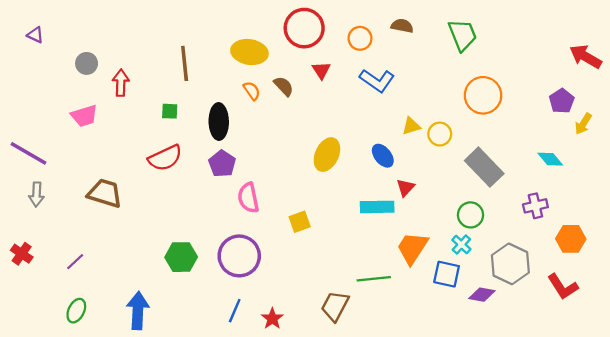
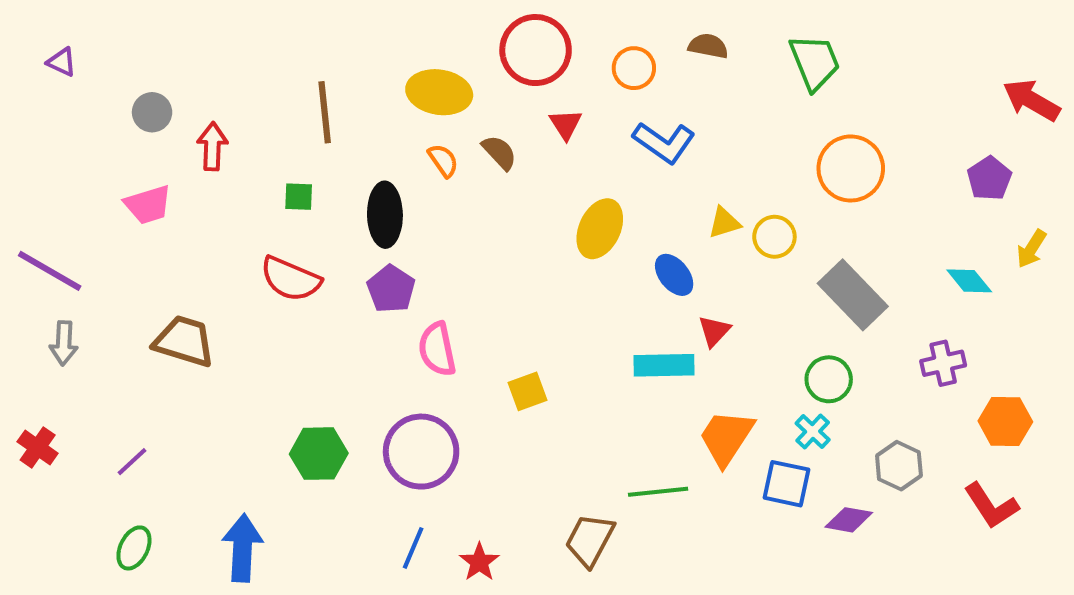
yellow arrow: (583, 124) -> (1031, 249), moved
yellow ellipse: (327, 155) -> (600, 229), moved
red semicircle: (165, 158) -> (291, 279), turned 48
gray hexagon: (510, 264) -> (899, 466), size x0.7

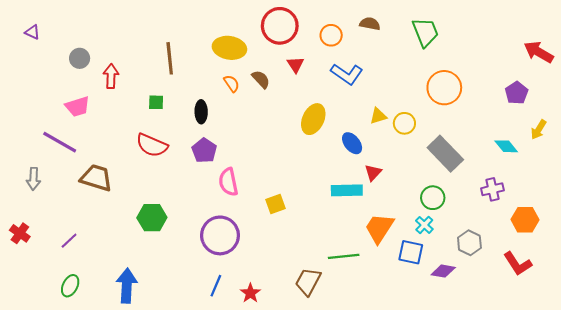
black ellipse: (385, 215) -> (201, 112), size x0.7
purple line: (50, 271) -> (60, 142), moved
green hexagon: (319, 454) -> (152, 218), moved

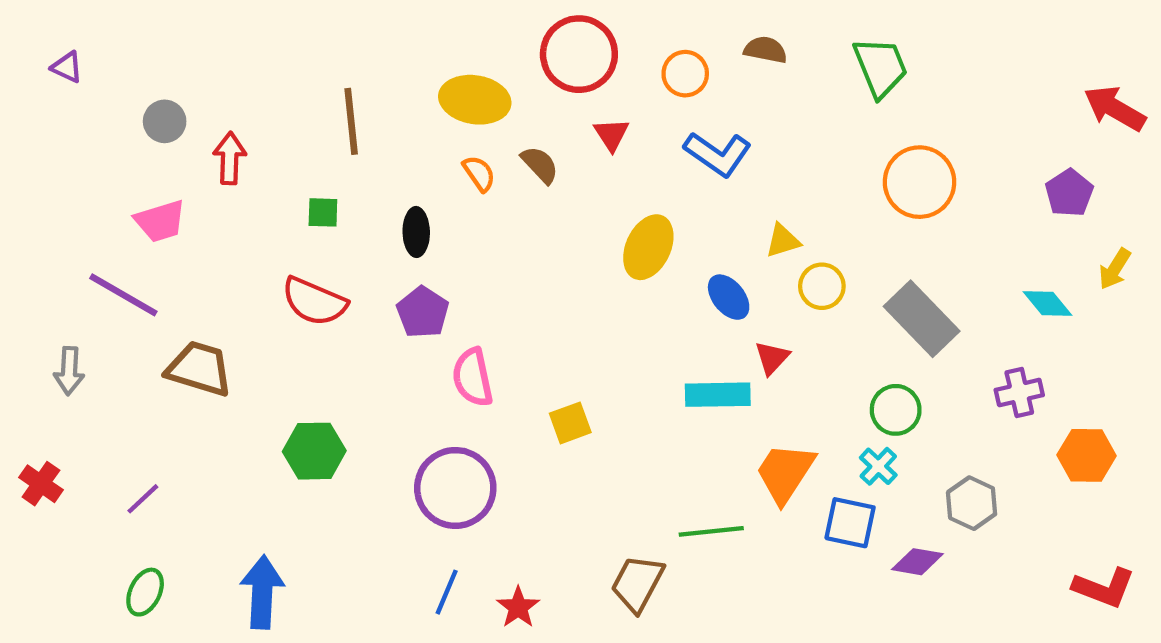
yellow circle: (404, 123) -> (822, 286), moved
red L-shape: (518, 264) -> (1104, 588), moved, turned -36

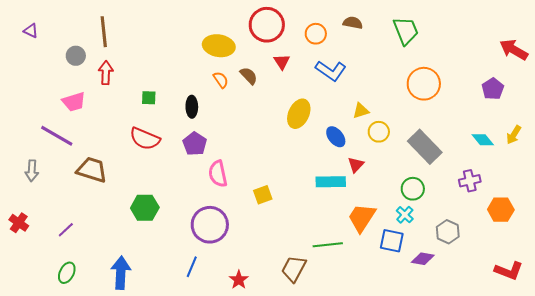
brown line: (351, 121) -> (104, 32), moved
yellow arrow: (1115, 269) -> (514, 135), moved
blue line: (447, 592) -> (192, 267), moved

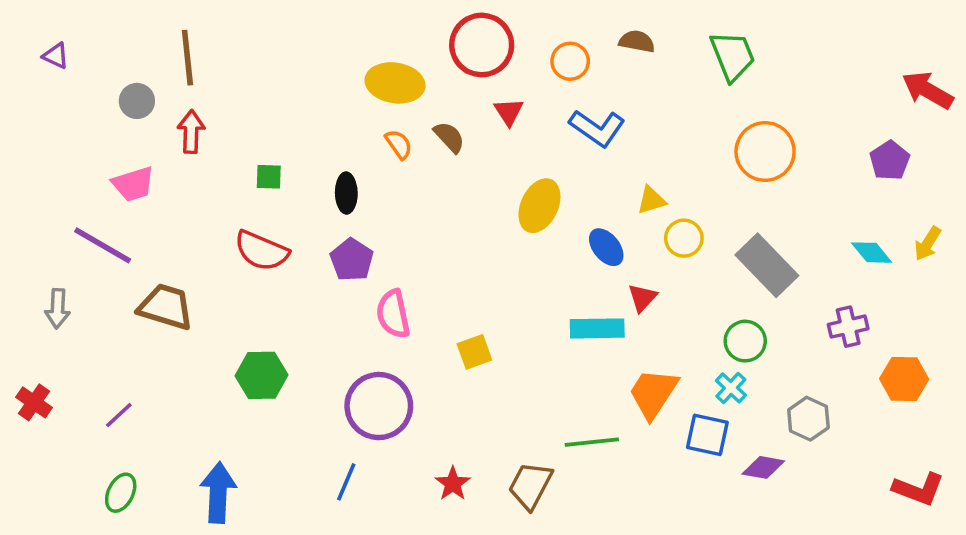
red star: (239, 280) -> (453, 484), moved

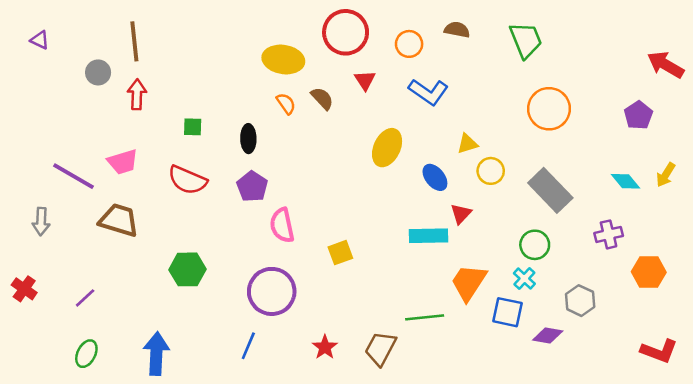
pink trapezoid: (133, 184) -> (123, 162), moved

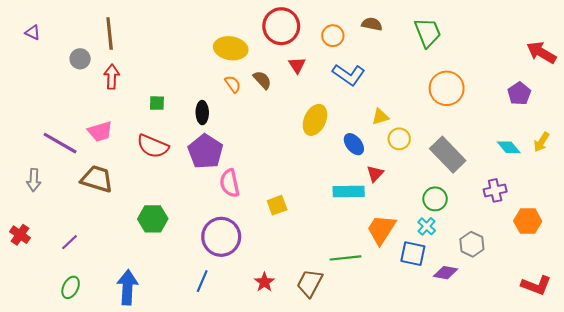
purple pentagon: (252, 186) -> (205, 152), size x1.4

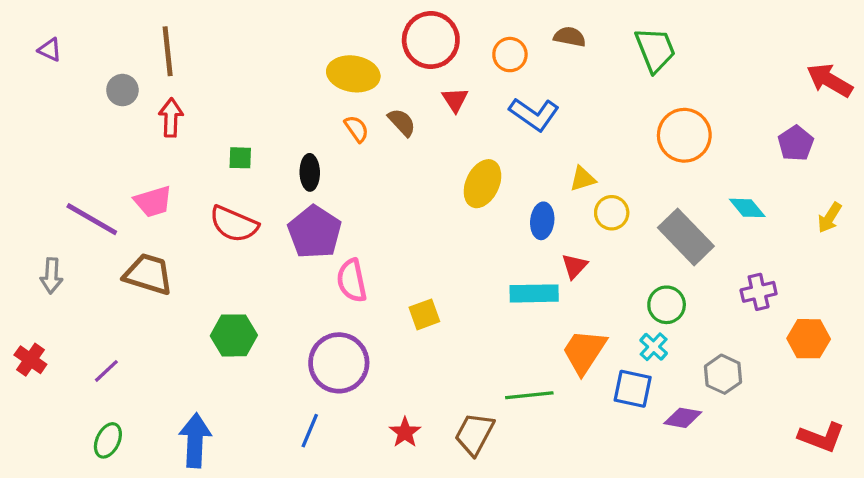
blue ellipse: (354, 144) -> (542, 221), turned 45
cyan diamond: (509, 147) -> (747, 208), moved

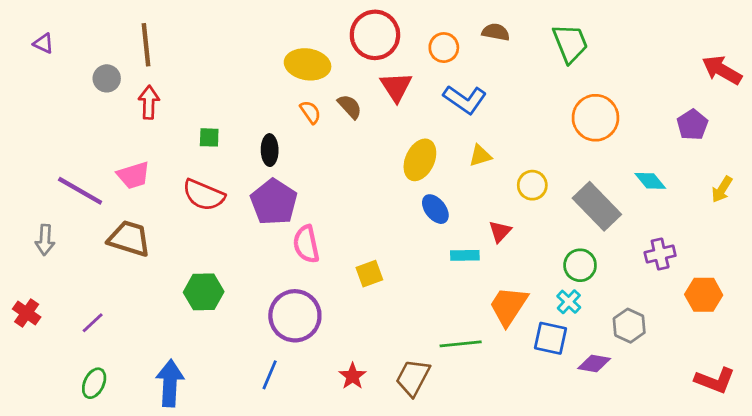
red triangle: (455, 100) -> (396, 87), size x1.4
yellow triangle: (583, 179) -> (480, 156), moved
blue ellipse: (542, 221) -> (435, 209), moved, turned -44
cyan rectangle: (534, 293) -> (465, 255), size x0.7

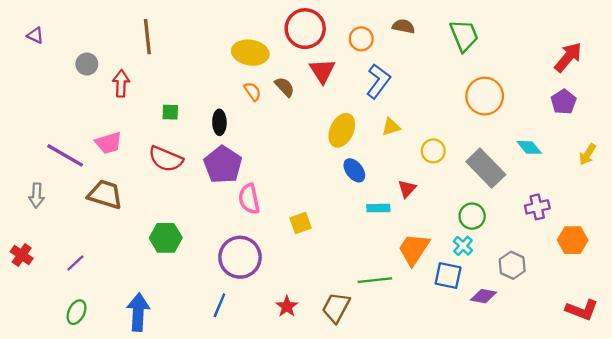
brown line: (146, 45) -> (147, 37), moved
red arrow: (722, 70) -> (568, 57), moved, turned 100
blue L-shape: (465, 99) -> (378, 81), turned -88

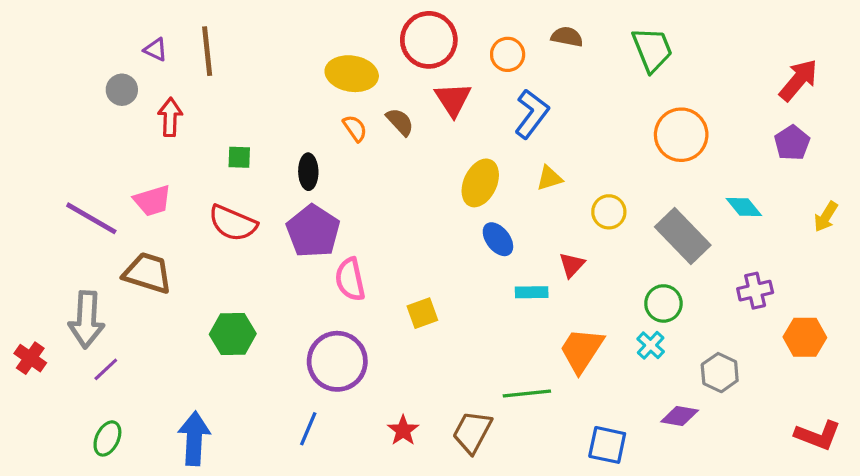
purple triangle: (35, 35) -> (156, 50), moved
gray arrow: (36, 195) -> (87, 320), moved, size x1.6
blue square: (448, 276) -> (607, 445), moved

